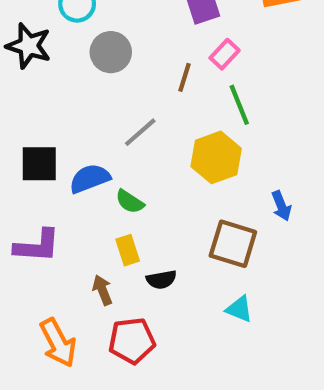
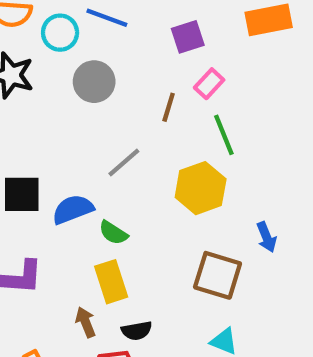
yellow rectangle: (128, 250) -> (111, 282), size x1.4
black semicircle: (161, 280) -> (137, 331), moved

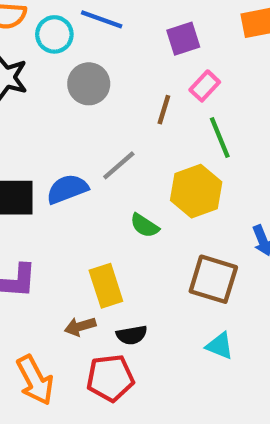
blue semicircle: (73, 209) -> (67, 189), moved
green semicircle: (113, 233) -> (145, 226), moved
brown arrow: (86, 322) -> (80, 326), turned -84

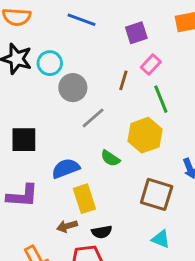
cyan circle: (54, 34) -> (50, 63), moved
gray circle: (89, 84) -> (73, 88), moved
blue semicircle: (67, 189) -> (66, 168), moved

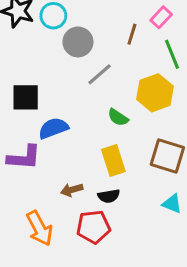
blue semicircle: (66, 168) -> (53, 128), moved
yellow rectangle: (84, 199) -> (113, 161), moved

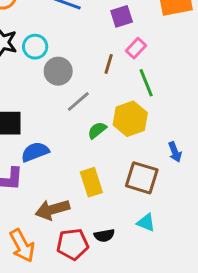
green semicircle: (118, 117) -> (97, 130), moved, turned 108
brown arrow: (72, 190) -> (52, 210), size x1.6
black semicircle: (109, 196) -> (104, 235), moved

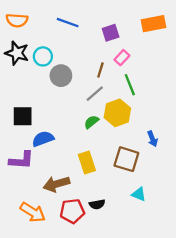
gray line: (78, 101) -> (95, 94), moved
cyan triangle: (146, 223) -> (139, 194), moved
orange arrow: (22, 246) -> (33, 212), turned -30

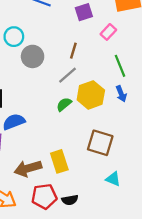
pink rectangle: (122, 58) -> (108, 32), moved
green line: (130, 85) -> (120, 66), moved
blue arrow: (152, 139) -> (121, 94), moved
yellow rectangle: (87, 163) -> (59, 161), moved
black semicircle: (97, 204) -> (70, 200), moved

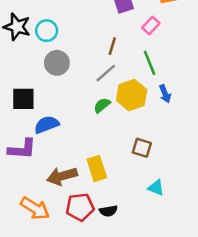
gray circle: (33, 56) -> (57, 63), moved
green line: (120, 66) -> (150, 63), moved
brown square: (100, 143) -> (142, 148), size x0.7

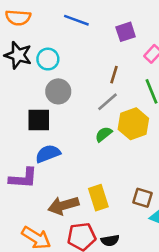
black square: (23, 99) -> (39, 120), moved
brown square: (142, 148) -> (142, 198), moved

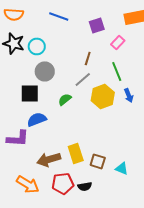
green semicircle: (104, 134) -> (65, 99), moved
brown square: (142, 198) -> (98, 161), moved

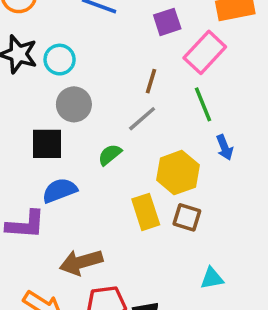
pink rectangle: (118, 42) -> (205, 52), size x1.6
yellow hexagon: (103, 96) -> (178, 173), moved
yellow rectangle: (76, 153) -> (146, 212), moved
brown square: (98, 161) -> (187, 217), moved
cyan triangle: (122, 168) -> (212, 278), turned -32

